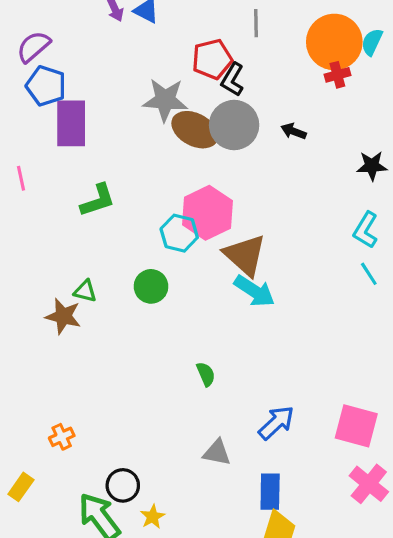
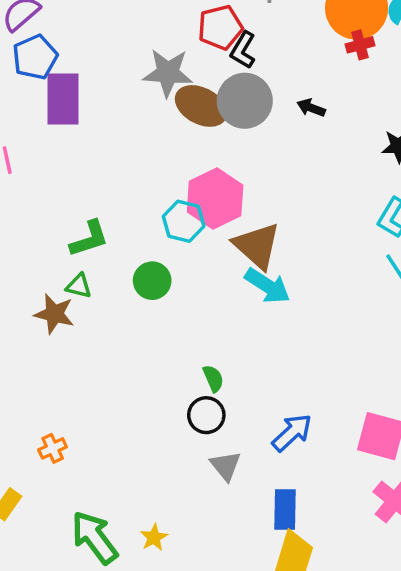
blue pentagon: (46, 86) -> (35, 57), turned 30
green L-shape: (98, 200) -> (89, 239), moved
gray triangle: (217, 452) -> (226, 466), turned 40
black circle: (123, 485) -> (206, 415), moved

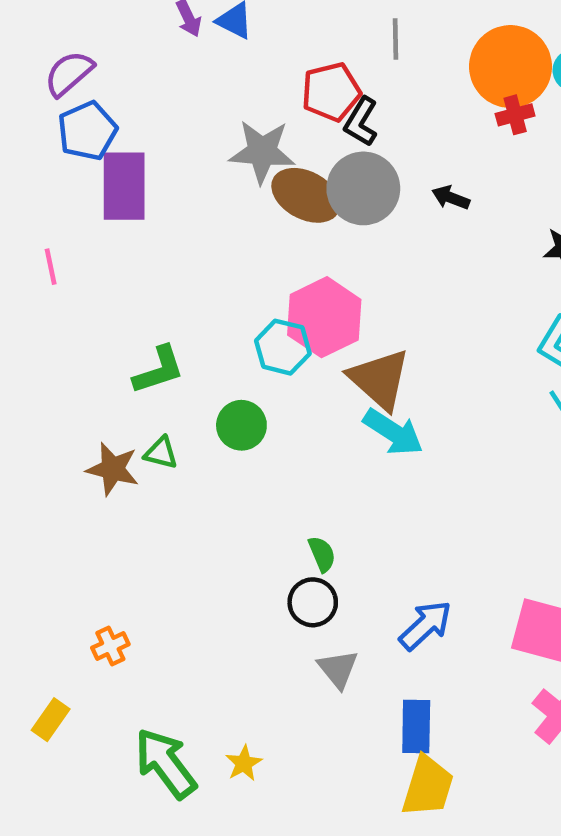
green triangle: (79, 286) -> (161, 453), moved

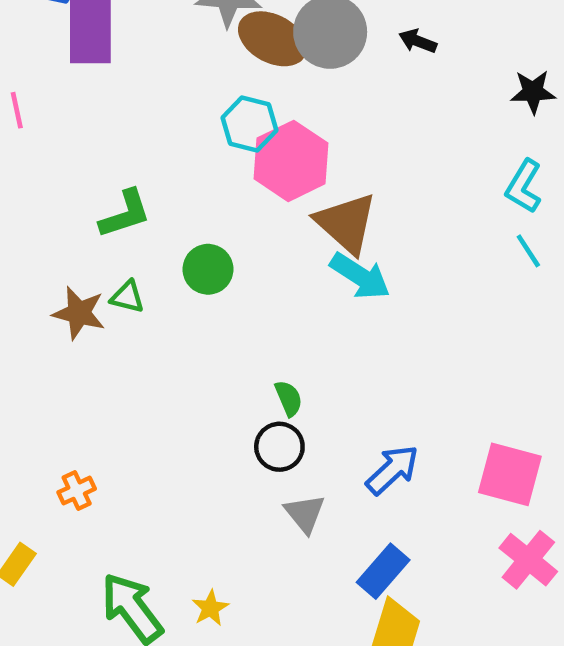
cyan hexagon: (283, 347) -> (249, 124), moved
blue rectangle: (416, 727) -> (383, 571), turned 40

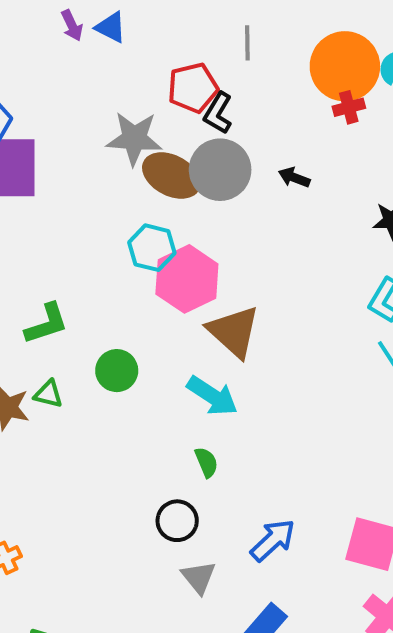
cyan arrow: (360, 276) -> (212, 396), moved
green semicircle: (289, 398) -> (206, 462), moved

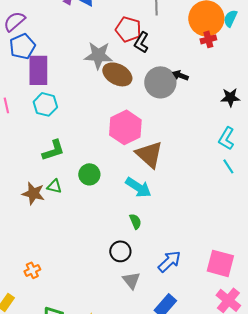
red pentagon: (193, 88) -> (128, 29), turned 30
gray circle: (220, 170) -> (160, 82), moved
cyan hexagon: (152, 248) -> (45, 104), moved

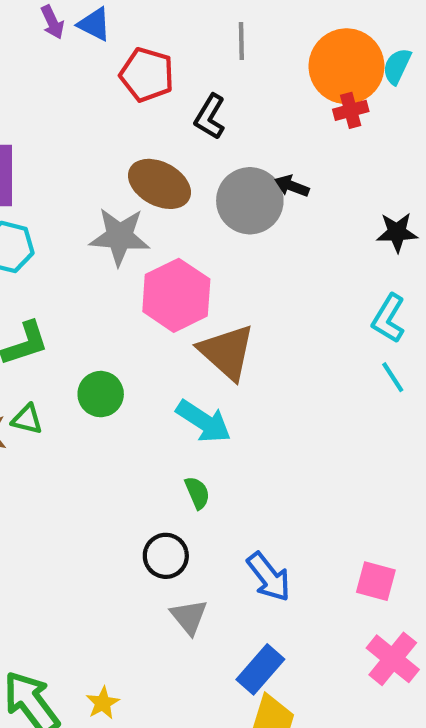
red pentagon: (128, 29) -> (147, 75), moved
gray star: (98, 55) -> (120, 236), moved
blue arrow: (169, 261) -> (269, 577), turned 95
pink square: (220, 263) -> (376, 581), size x0.7

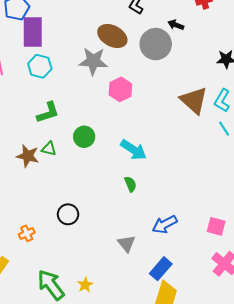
black arrow: (292, 186) -> (176, 25), moved
pink hexagon: (176, 295) -> (120, 89), size x0.7
brown triangle: (227, 352) -> (194, 100), moved
black circle: (166, 556) -> (68, 214), moved
blue arrow: (269, 577) -> (165, 224), turned 100

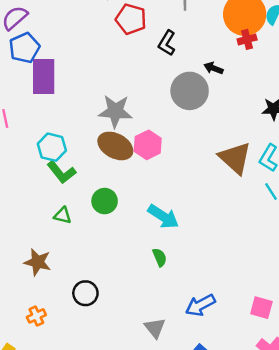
brown ellipse: (112, 36) -> (115, 146), moved
cyan hexagon: (40, 66) -> (52, 147), moved
green L-shape: (48, 113) -> (61, 172), turned 70
brown star: (28, 156) -> (38, 262), moved

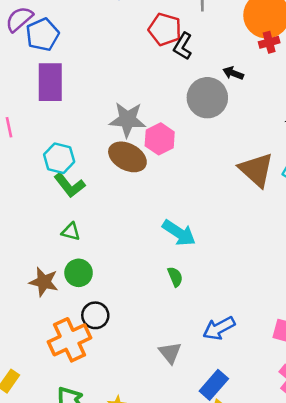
red pentagon: (131, 19) -> (165, 29), moved
blue pentagon: (24, 48) -> (42, 35), moved
pink hexagon: (148, 145) -> (160, 139), moved
green circle: (105, 201) -> (79, 273), moved
orange cross: (36, 316) -> (70, 340), moved, size x2.0

